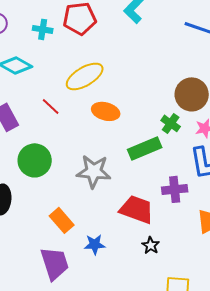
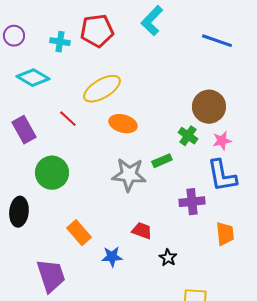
green rectangle: (145, 148) -> (162, 161), size x0.6
gray star: (94, 171) -> (129, 175), moved
red trapezoid: (137, 209) -> (142, 231), moved, size x0.6
purple trapezoid: (55, 263) -> (51, 276), moved

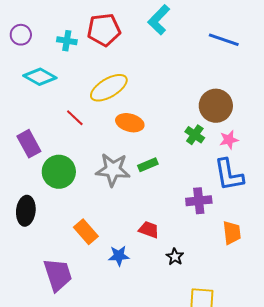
purple rectangle: (24, 130) -> (29, 144), moved
green rectangle: (162, 161) -> (148, 165), moved
gray star: (129, 175) -> (113, 170), moved

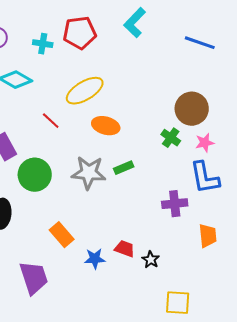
red trapezoid: (149, 230) -> (125, 249), moved

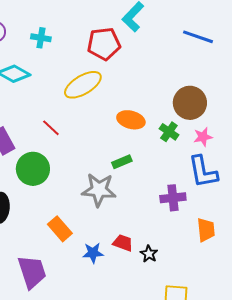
red pentagon: (80, 33) -> (104, 44), moved
red line: (51, 121) -> (51, 128), moved
orange ellipse: (106, 126) -> (131, 120), moved
gray star: (89, 173) -> (99, 190), moved

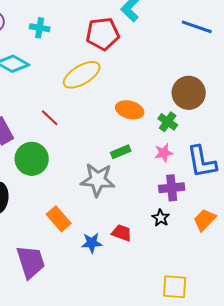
pink star: (203, 137) -> (164, 153), moved
orange trapezoid: (206, 230) -> (205, 220), turned -130
black star: (149, 254) -> (161, 218), moved

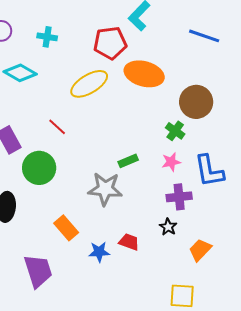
orange ellipse: (130, 110) -> (144, 74), moved, size x1.4
orange trapezoid: (205, 220) -> (200, 250), moved

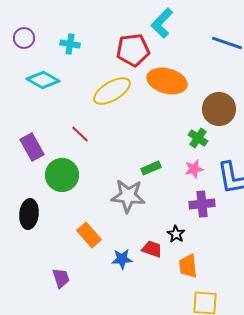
black star: (168, 227) -> (176, 234), moved
orange trapezoid: (200, 250) -> (188, 266), moved, turned -50
purple trapezoid: (38, 271) -> (61, 278), size x0.6

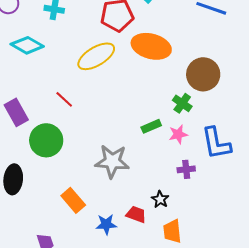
green rectangle: (151, 168) -> (151, 126), moved
purple cross: (202, 204) -> (186, 169), size x0.7

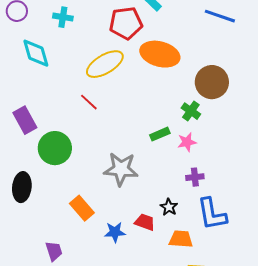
cyan diamond: (27, 45) -> (36, 53), turned 44
red line: (64, 99) -> (89, 102), moved
blue L-shape: (216, 143) -> (212, 214), moved
orange trapezoid: (172, 231) -> (181, 239), turned 100

